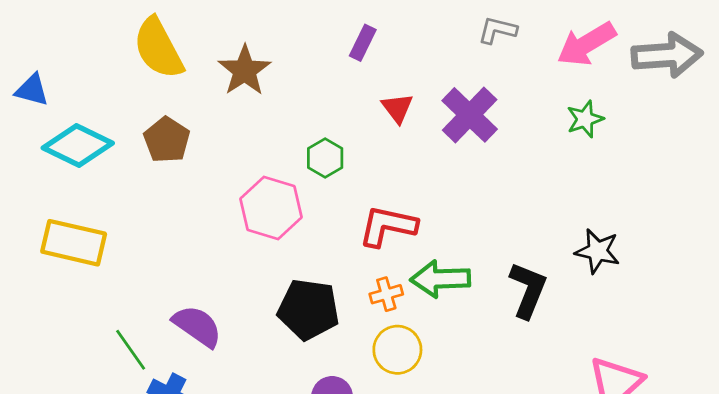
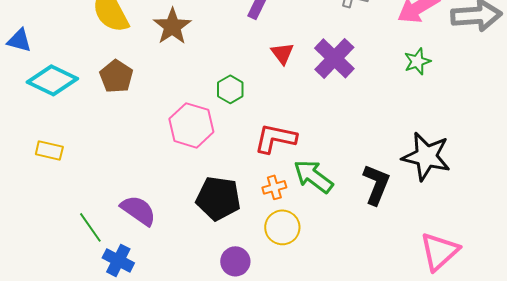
yellow rectangle: (74, 243) -> (49, 150), size x0.6
black star: (597, 251) -> (426, 156), size x1.5
green arrow: (440, 279) -> (313, 176), turned 39

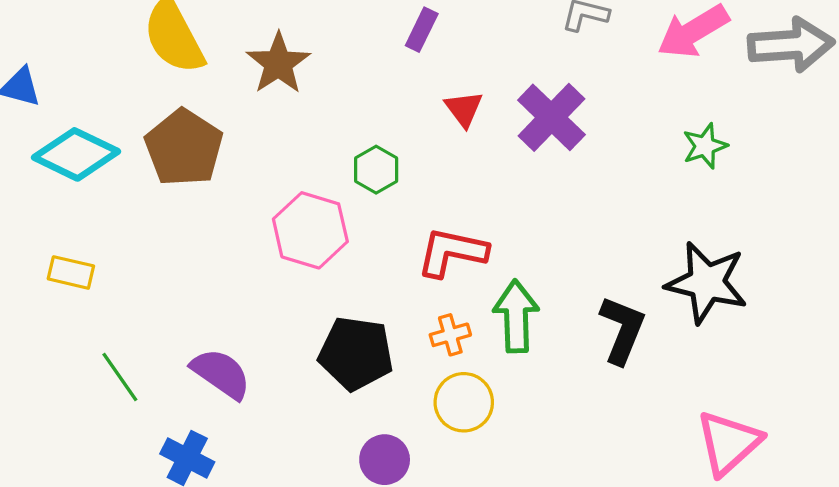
green star: (417, 61) -> (705, 146), moved
brown pentagon: (116, 76) -> (184, 148), size x1.4
green arrow: (313, 176) -> (516, 316), turned 51
green line: (90, 227) -> (120, 377), moved

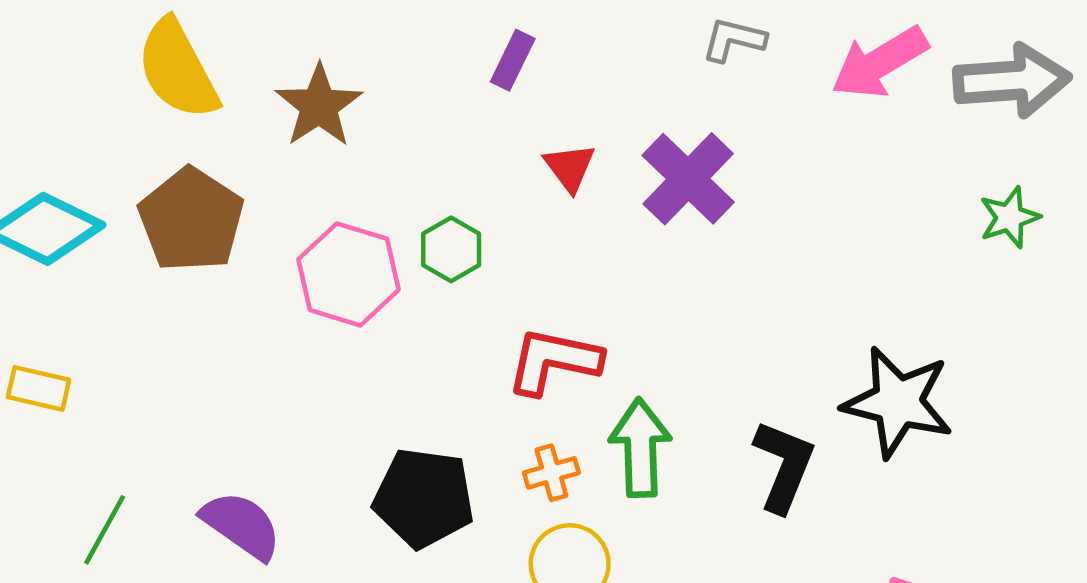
green star: (705, 146) -> (1010, 217), moved
pink hexagon: (310, 230) -> (349, 274), moved
green line: (120, 377) -> (105, 530), turned 64

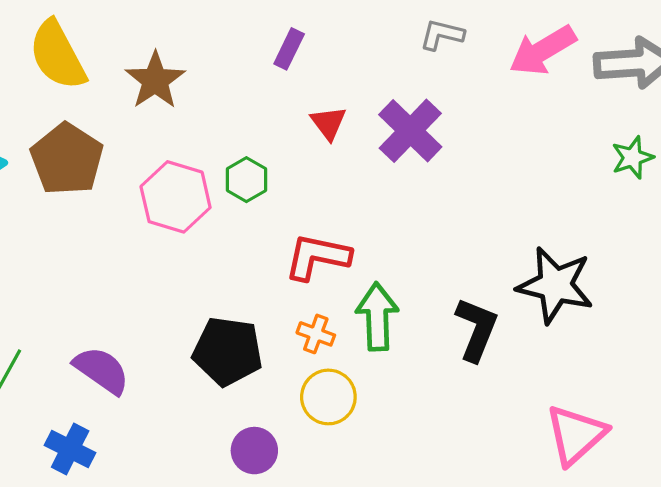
orange cross: (551, 473) -> (316, 334), turned 36

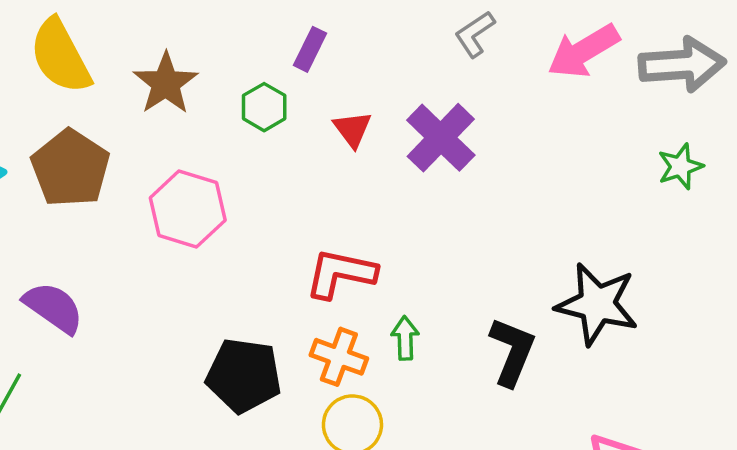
gray L-shape: (442, 35) -> (475, 34), turned -48
green hexagon: (246, 180) -> (264, 107), moved
green arrow: (377, 317) -> (405, 338), size x0.6
orange cross: (316, 334) -> (339, 357), size x1.4
purple semicircle: (102, 370) -> (54, 308), moved

